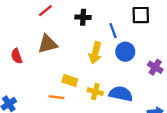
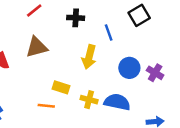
black square: (141, 15) -> (139, 15), turned -30
blue circle: (125, 52) -> (129, 68), moved

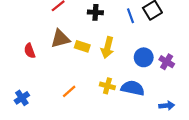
blue line: (109, 32) -> (131, 16), moved
yellow rectangle: (61, 87) -> (82, 46), moved
orange line: (46, 106) -> (69, 91), turned -48

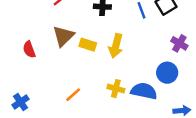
brown triangle: (60, 39) -> (63, 36), turned -30
blue circle: (144, 57) -> (167, 73), moved
purple cross: (167, 62) -> (179, 43), moved

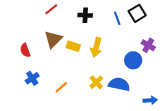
blue circle: (167, 73) -> (133, 60), moved
yellow cross: (116, 89) -> (96, 82), turned 32
blue cross: (21, 102) -> (32, 78), moved

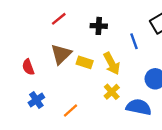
blue line: (117, 18) -> (134, 41), moved
yellow arrow: (96, 47) -> (112, 64), turned -42
yellow cross: (96, 82) -> (112, 92), moved

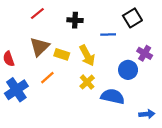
blue line: (134, 41) -> (108, 35), turned -72
blue cross: (36, 100) -> (16, 90), size x1.5
orange line: (71, 111) -> (47, 78), moved

